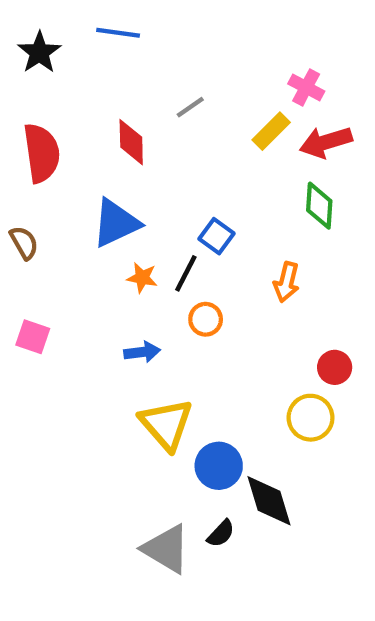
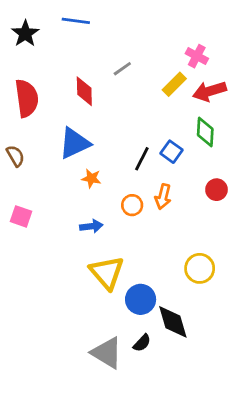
blue square: (216, 236) -> (171, 152), moved
black line: (186, 273) -> (142, 159), moved
orange arrow: (286, 282) -> (163, 197), moved
red circle: (335, 367) -> (217, 190), moved

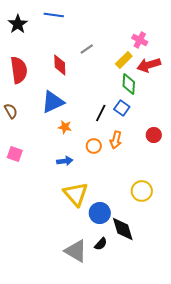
green diamond: (205, 132) -> (129, 84), moved

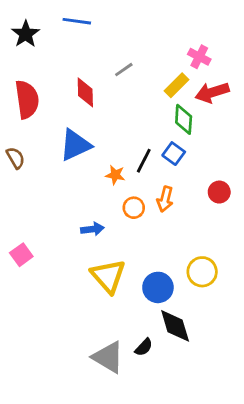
orange star: (65, 127) -> (115, 175), moved
pink square: (15, 154) -> (21, 255), moved, turned 35
blue circle: (100, 213) -> (158, 287), moved

